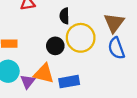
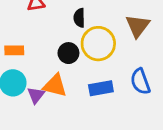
blue semicircle: (116, 48) -> (140, 82), moved
blue rectangle: (69, 82) -> (101, 88), moved

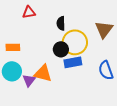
black circle: (68, 53) -> (61, 49), moved
blue rectangle: (101, 88) -> (73, 62), moved

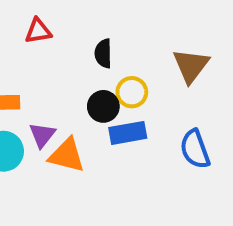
yellow circle: (75, 42) -> (132, 92), size x0.6
purple triangle: (29, 80) -> (42, 135), moved

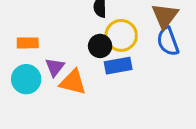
yellow circle: (132, 92) -> (121, 35), size x1.4
blue semicircle: (195, 149) -> (168, 41), moved

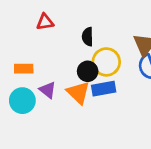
purple triangle: (55, 67) -> (48, 90), turned -30
orange triangle: (73, 82) -> (78, 93), moved, turned 30

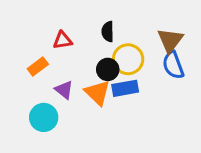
red triangle: (45, 22) -> (63, 40), moved
orange rectangle: (24, 69) -> (38, 67), turned -36
cyan circle: (22, 101) -> (44, 117), moved

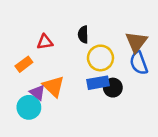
black circle: (108, 69) -> (113, 88), moved
purple triangle: (64, 90) -> (38, 93), moved
orange triangle: (98, 93) -> (54, 86), moved

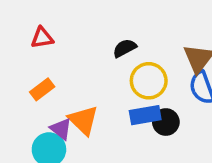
black semicircle: (83, 35) -> (125, 48), turned 63
red triangle: (45, 42) -> (42, 38), moved

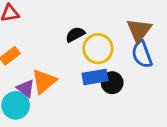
black semicircle: (125, 48) -> (75, 34), moved
orange triangle: (83, 120) -> (44, 81), turned 36

